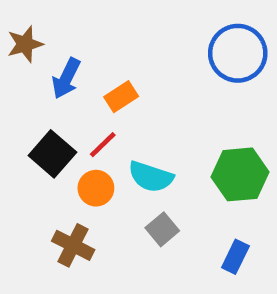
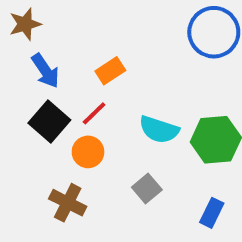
blue arrow: (66, 78) -> (45, 71), moved, turned -60
cyan semicircle: (151, 177) -> (159, 130), moved

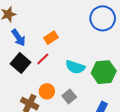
orange circle: (88, 152) -> (47, 91), moved

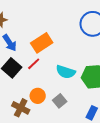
orange rectangle: (51, 38) -> (42, 43), size x1.5

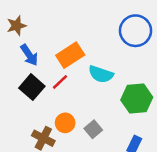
cyan semicircle: (66, 72) -> (101, 74), moved

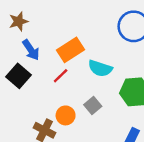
black square: (32, 87) -> (19, 76), moved
gray square: (93, 129) -> (93, 106), moved

